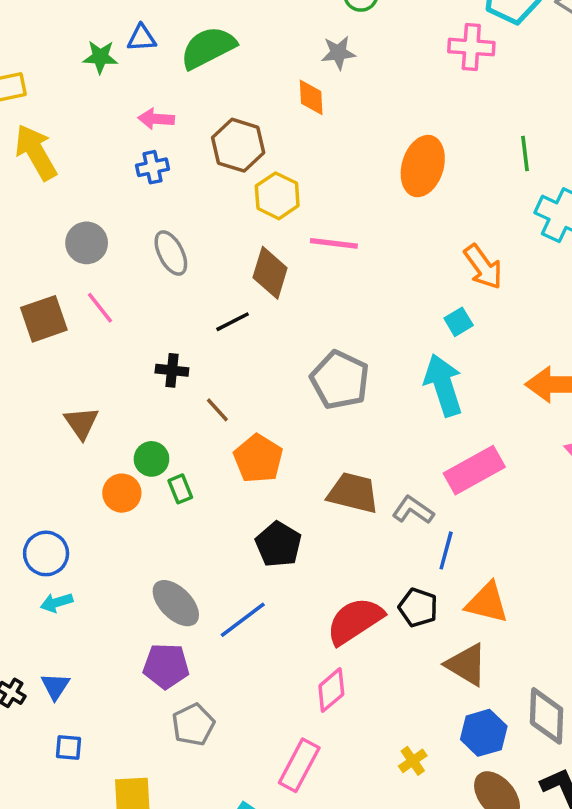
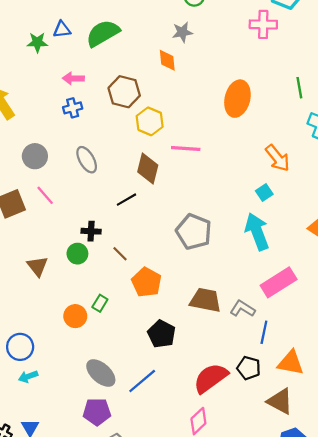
green circle: (151, 459) -> (77, 254), moved
green rectangle: (180, 489) -> (100, 303), turned 56
orange circle: (122, 493) -> (75, 316), moved

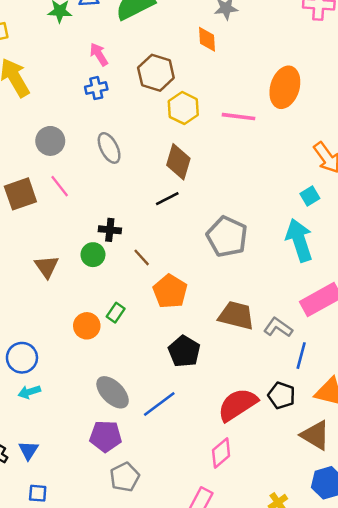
pink arrow: (73, 78) -> (99, 54), turned 54
pink line: (186, 149) -> (239, 117), moved
black line: (126, 200) -> (167, 199), moved

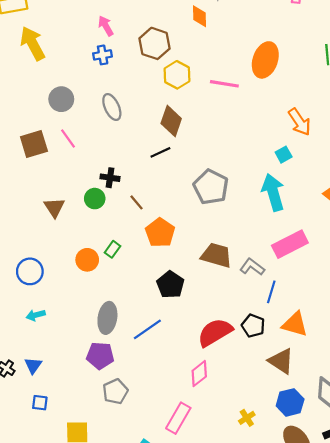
blue circle: (22, 358) -> (30, 271), moved
gray ellipse: (113, 392) -> (107, 318), turned 52

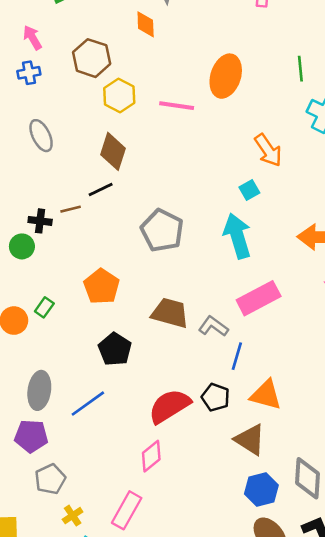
brown line: (137, 202) -> (71, 209), moved, turned -63
yellow cross: (247, 418) -> (73, 516), moved

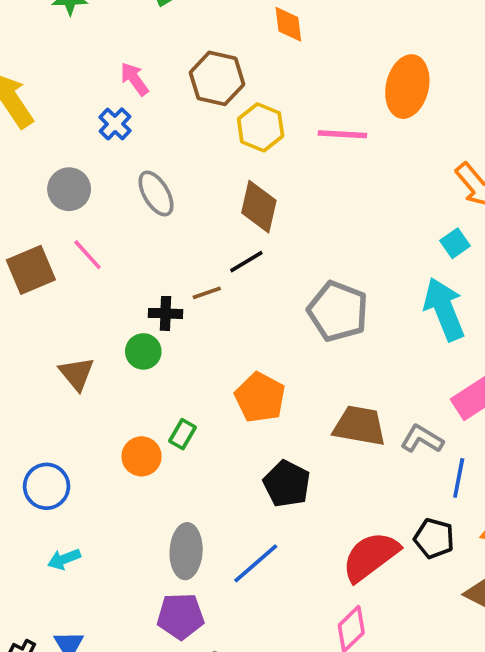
pink arrow: (32, 38) -> (134, 79), moved
blue cross: (29, 73) -> (115, 124), moved, turned -30

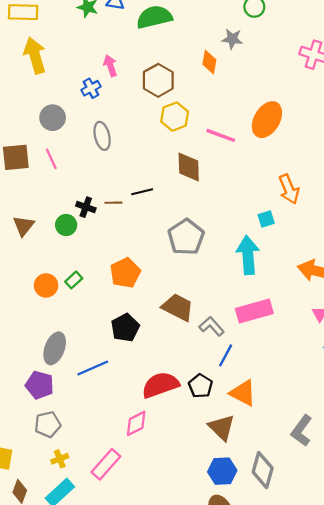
brown diamond: (259, 207) -> (189, 167), moved, turned -32

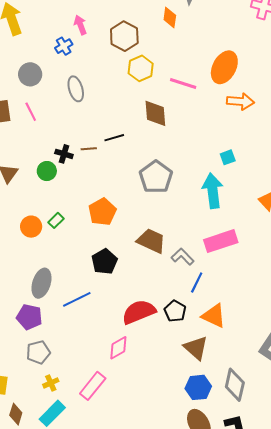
orange arrow: (289, 189) -> (240, 101), moved, turned -60

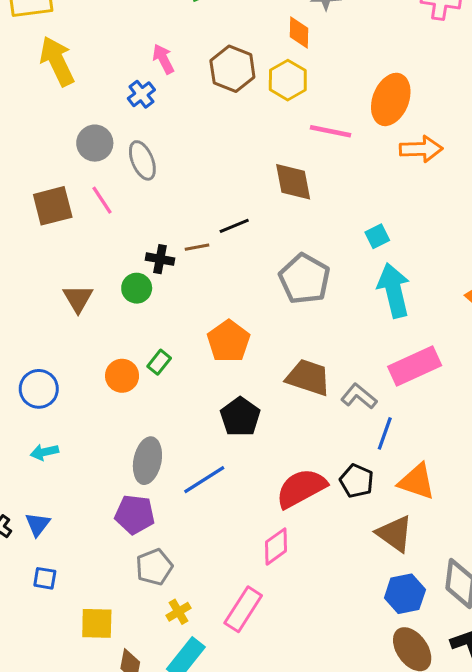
yellow hexagon: (141, 68) -> (288, 80), moved
gray ellipse: (76, 89) -> (142, 160), moved
cyan square: (228, 157) -> (377, 236), moved

